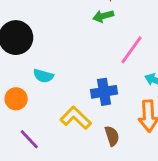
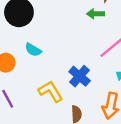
blue cross: (104, 92) -> (80, 76), turned 35

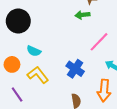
yellow L-shape: (51, 91) -> (38, 75), moved

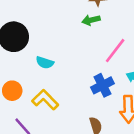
cyan semicircle: (34, 51) -> (45, 63), moved
blue cross: (75, 69) -> (102, 85), moved, turned 36

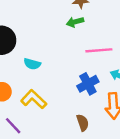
pink line: (115, 51) -> (99, 50), turned 50

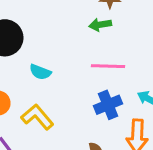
pink line: (99, 50) -> (108, 66), moved

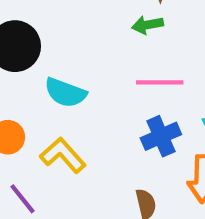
cyan semicircle: (40, 72) -> (65, 93), size x1.4

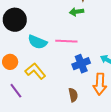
pink line: (160, 82) -> (66, 41), moved

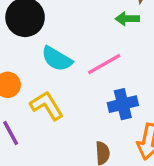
pink line: (66, 41) -> (104, 64), turned -40

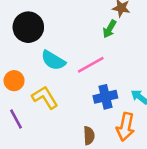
green arrow: (127, 19) -> (110, 29), turned -60

